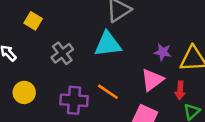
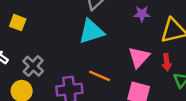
purple star: (163, 52) -> (142, 14), moved
gray cross: (62, 53) -> (33, 66), moved

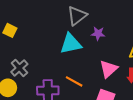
purple star: (142, 14) -> (98, 33), moved

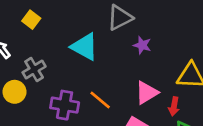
cyan triangle: (71, 44) -> (84, 47), moved, turned 30

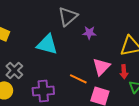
orange line: (100, 100) -> (78, 79), moved

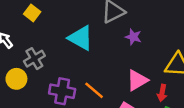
orange line: (78, 79) -> (94, 90), moved

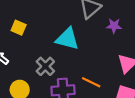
gray cross: (34, 59) -> (45, 66), moved

